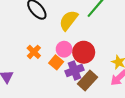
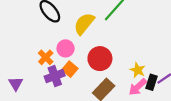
pink circle: (64, 49) -> (66, 48), moved
purple cross: (74, 70) -> (55, 76), moved

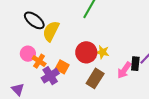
yellow semicircle: (84, 24) -> (51, 31), moved
pink circle: (66, 48) -> (28, 54), moved
yellow star: (138, 70) -> (102, 52), moved

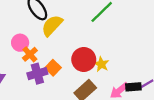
black rectangle: (135, 64) -> (133, 87), turned 64

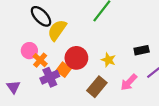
red circle: (84, 59) -> (76, 58), moved
black rectangle: (133, 87) -> (142, 50), moved

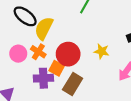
orange cross: (40, 60) -> (38, 52), moved
purple cross: (50, 77) -> (43, 78), turned 30
brown rectangle: (97, 87) -> (73, 84), moved

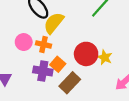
orange cross: (38, 52) -> (43, 44), turned -32
red circle: (68, 54) -> (86, 54), moved

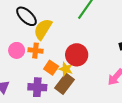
yellow star: (105, 57) -> (66, 69), moved
purple cross: (43, 71) -> (37, 87), moved

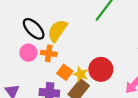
black ellipse: (26, 16) -> (34, 29), moved
red circle: (77, 55) -> (101, 69), moved

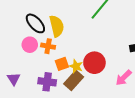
yellow semicircle: (57, 31) -> (57, 26), turned 130
orange square: (65, 72) -> (62, 64), turned 32

